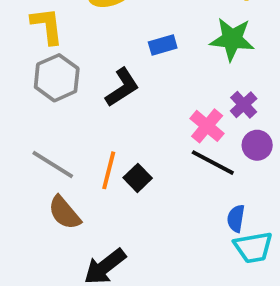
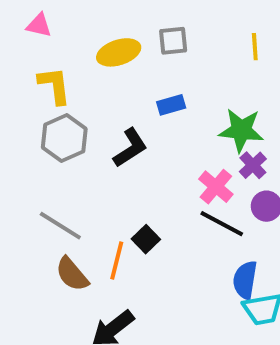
green star: (232, 39) -> (241, 130), moved
orange line: (109, 170) -> (117, 261), moved
blue semicircle: (236, 218) -> (245, 280), size x1.4

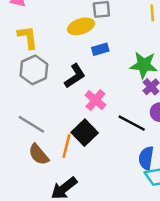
yellow ellipse: (119, 52) -> (81, 26), moved
pink cross: (216, 187) -> (95, 100), moved
black square: (146, 239) -> (85, 133), size x1.5

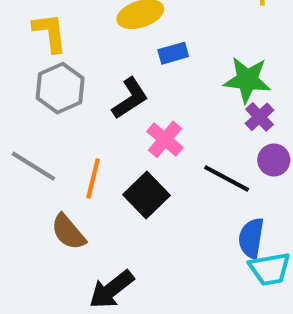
gray line: (31, 124) -> (33, 166), moved
orange line: (66, 146) -> (93, 178), moved

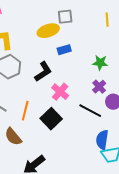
green star: (247, 80) -> (100, 63), size x0.7
purple cross: (259, 117) -> (99, 87), moved

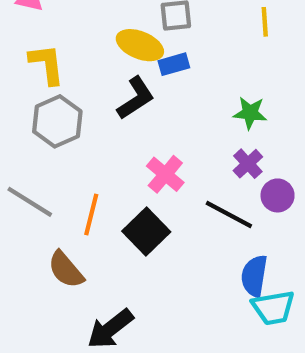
yellow ellipse: (48, 31) -> (140, 45), turned 40
blue rectangle: (64, 50) -> (174, 64), moved
black L-shape: (43, 72) -> (136, 98), moved

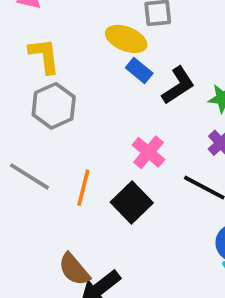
blue rectangle: (174, 64) -> (139, 71), moved, turned 55
black L-shape: (136, 98) -> (178, 85), moved
brown semicircle: (66, 270) -> (74, 269), moved

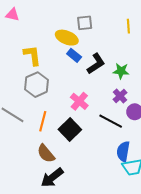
yellow L-shape: (44, 56) -> (32, 55), moved
gray hexagon: (54, 106) -> (36, 85), moved
brown semicircle: (74, 269) -> (46, 154), moved

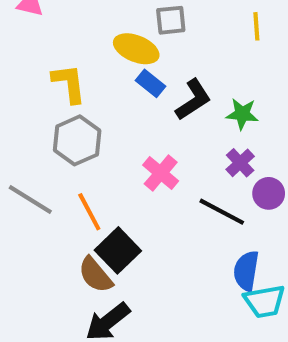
orange line: (43, 121) -> (89, 212), turned -42
black square: (70, 130) -> (118, 250), moved

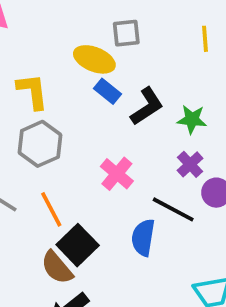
blue semicircle: (246, 271) -> (143, 238), moved

